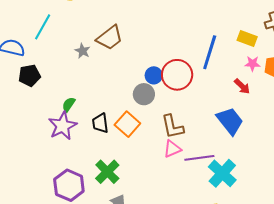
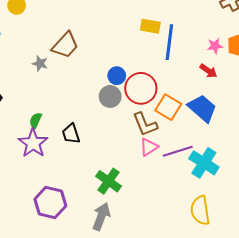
yellow rectangle: (247, 39) -> (150, 26), moved
red circle: (177, 75) -> (141, 88), moved
orange square: (127, 124) -> (168, 107), moved
green cross: (107, 172) -> (109, 181), moved

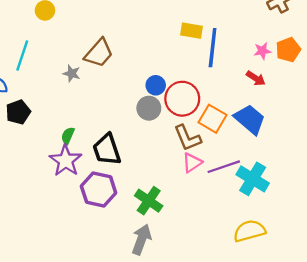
black trapezoid: (71, 134) -> (107, 150), size x1.4
purple hexagon: (50, 202) -> (99, 190), moved
yellow semicircle: (200, 210) -> (249, 231), turned 84

